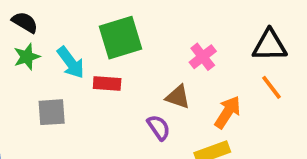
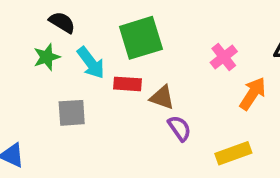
black semicircle: (25, 22) -> (62, 22), moved
brown triangle: (178, 97) -> (162, 97), moved
orange arrow: (228, 112) -> (253, 94), moved

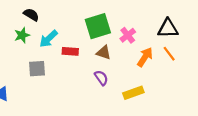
green square: (141, 38) -> (98, 26), moved
cyan arrow: (91, 63) -> (48, 39), turned 84
brown triangle: (162, 97) -> (104, 52), moved

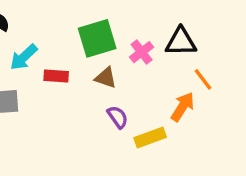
black triangle: (168, 28) -> (181, 42), moved
orange arrow: (145, 57) -> (183, 107), moved
purple semicircle: (101, 78) -> (118, 117), moved

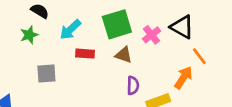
black triangle: (181, 42) -> (182, 27), turned 30
cyan arrow: (24, 57) -> (70, 30), moved
purple semicircle: (118, 117) -> (133, 85), turned 36

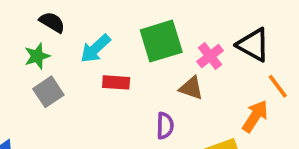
brown triangle: (124, 55) -> (191, 88), moved
gray square: (46, 74) -> (48, 92), moved, turned -30
purple semicircle: (133, 85) -> (165, 126), moved

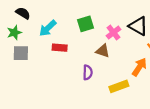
green square: (161, 41) -> (85, 24), size x0.7
gray square: (48, 92) -> (21, 53), turned 35

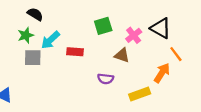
cyan arrow: (48, 28) -> (50, 40), moved
purple semicircle: (88, 72) -> (106, 79), turned 96

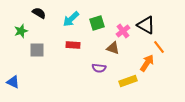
green star: (26, 35) -> (21, 31), moved
cyan arrow: (50, 40) -> (71, 19), moved

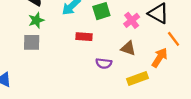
green star: (21, 31) -> (36, 20), moved
red rectangle: (73, 45) -> (84, 37), moved
brown triangle: (113, 48) -> (128, 48), moved

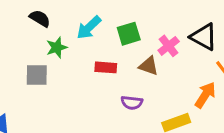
green star: (36, 20) -> (57, 47), moved
brown triangle: (128, 48) -> (149, 66), moved

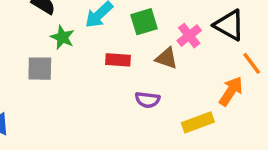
green star: (57, 47) -> (62, 37), turned -30

